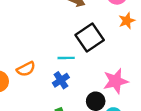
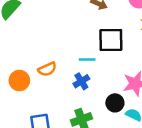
black square: (90, 38) -> (111, 40), turned 32

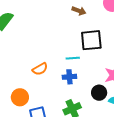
orange circle: (19, 81) -> (20, 97), moved
blue cross: (81, 81) -> (69, 77), turned 32

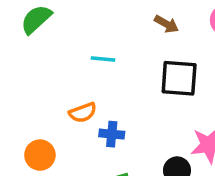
cyan line: (73, 58) -> (103, 59), moved
blue cross: (69, 77) -> (112, 134), moved

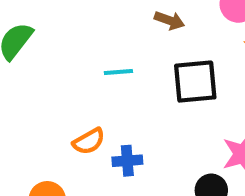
cyan line: (103, 59) -> (118, 72), moved

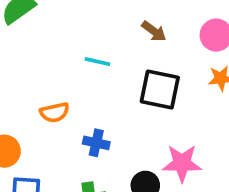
blue cross: (127, 161) -> (96, 143), moved

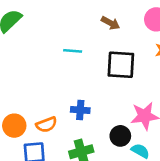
orange semicircle: (55, 112) -> (47, 125), moved

